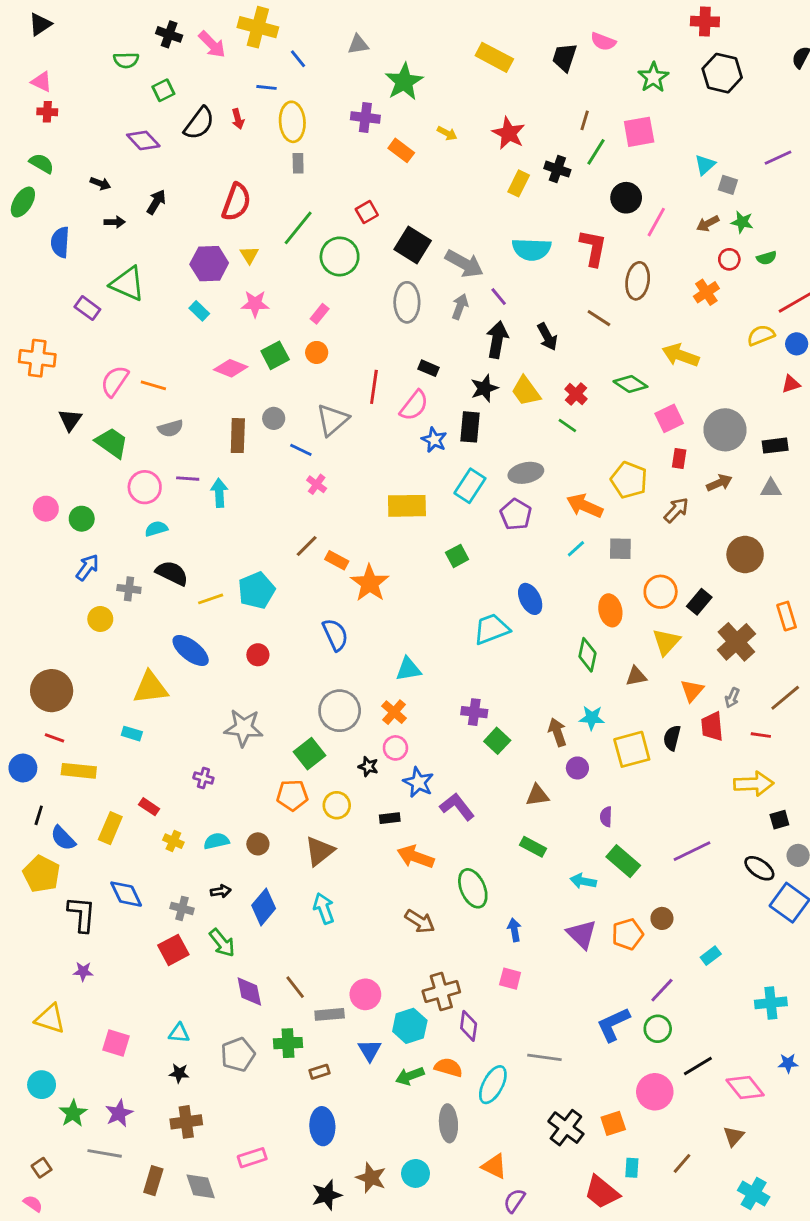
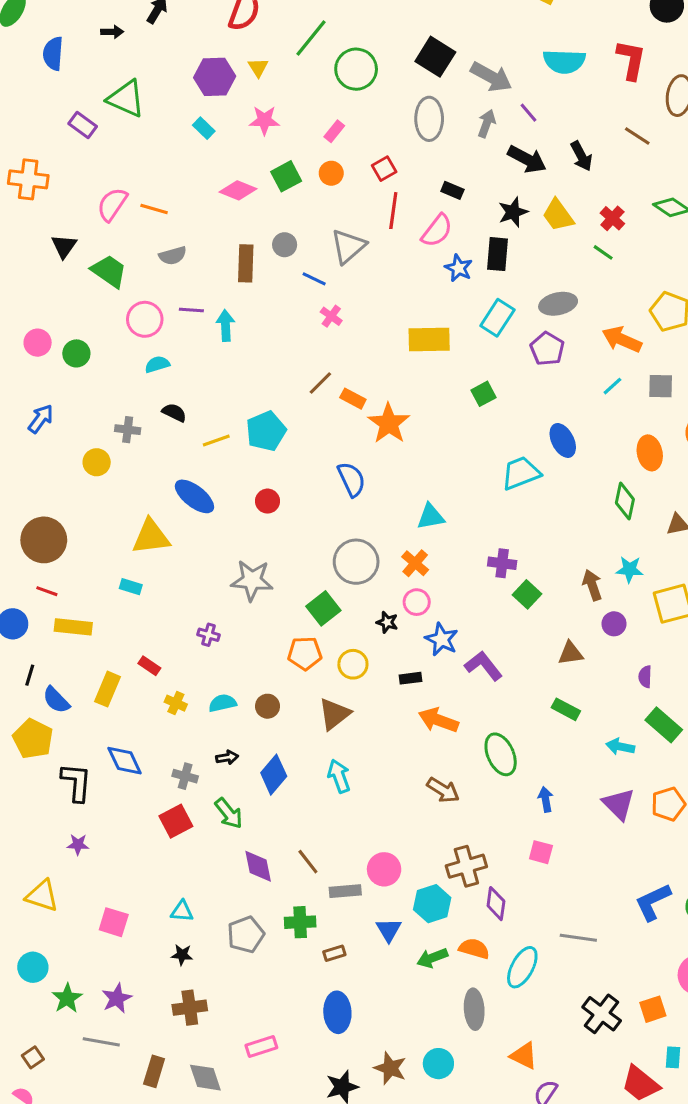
red square: (367, 212) -> (384, 169), moved
black arrow: (497, 340) -> (527, 159), turned 108
blue arrow: (87, 567) -> (41, 419), moved
black semicircle: (172, 573) -> (174, 413), size x0.7

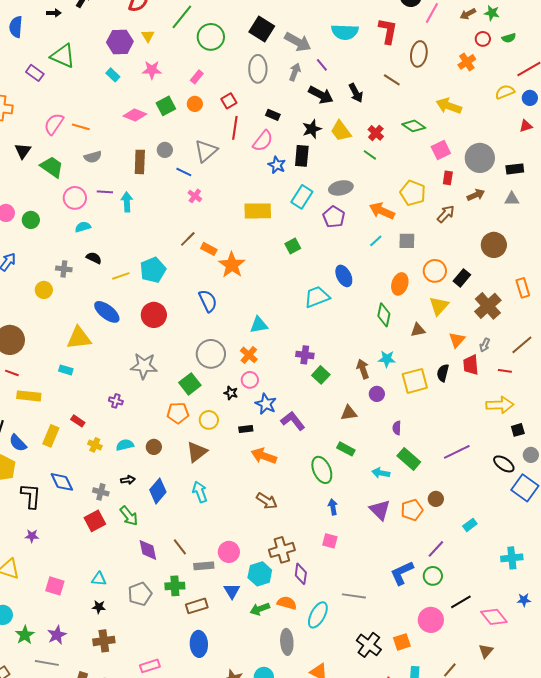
orange ellipse: (650, 453) -> (400, 284), turned 30
red circle: (268, 501) -> (154, 315), size x1.6
green ellipse: (501, 754) -> (322, 470), moved
brown rectangle: (334, 953) -> (197, 606), size x1.5

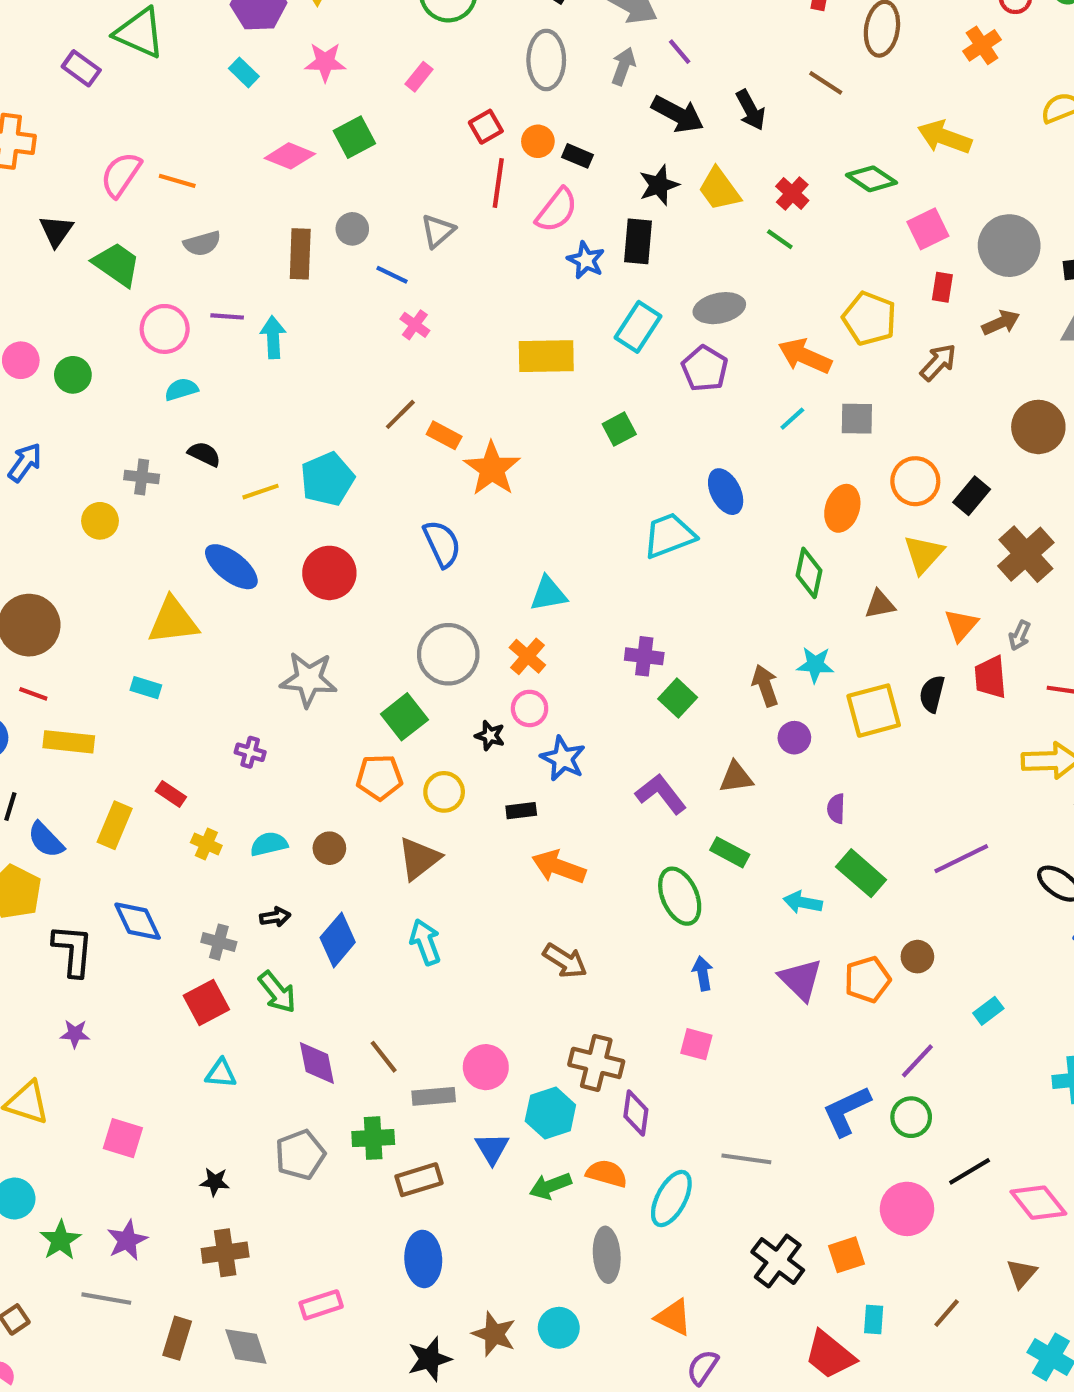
orange circle: (195, 104) -> (538, 141), moved
gray triangle: (206, 151) -> (438, 231), size x0.7
purple L-shape: (293, 421) -> (661, 794), moved
brown cross: (282, 550) -> (596, 1063), turned 30
cyan triangle: (99, 579) -> (221, 1073), moved

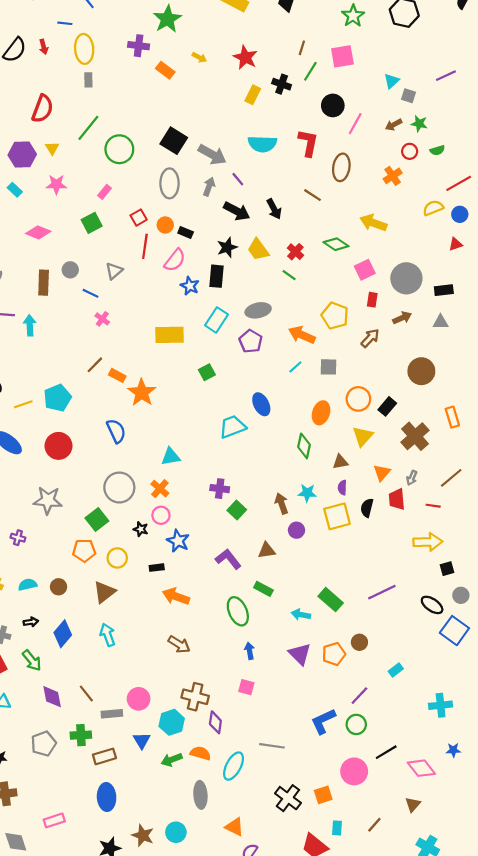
green square: (354, 137) -> (92, 223), moved
purple semicircle: (836, 809) -> (342, 488), moved

